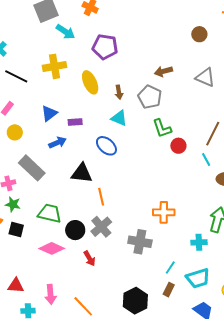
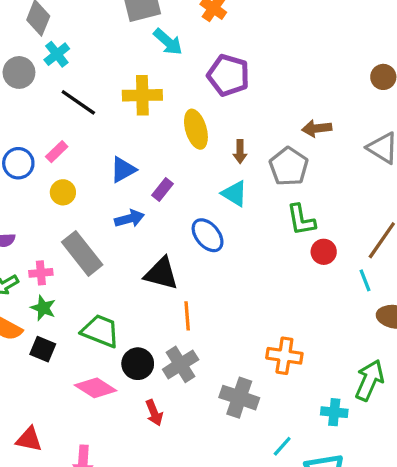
purple rectangle: (75, 122) -> (163, 190), turned -56

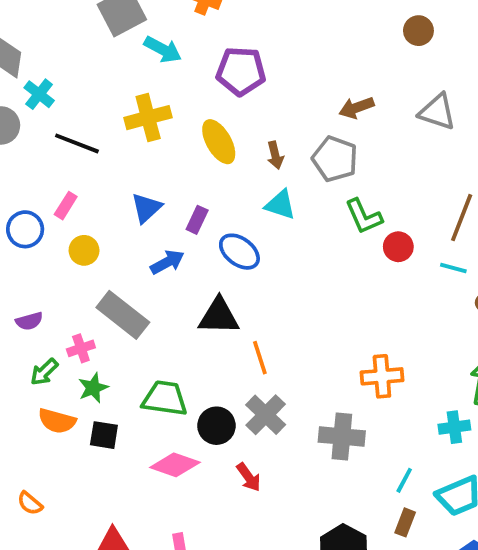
blue ellipse: (208, 235) -> (239, 252), moved
cyan line: (365, 280) -> (453, 268), turned -40
green star: (43, 308) -> (93, 388), turned -30

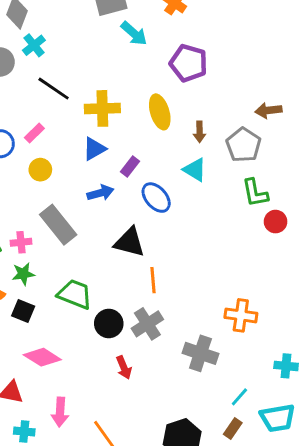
yellow cross: (148, 118) -> (102, 108), moved
pink diamond: (175, 465) -> (42, 357), moved

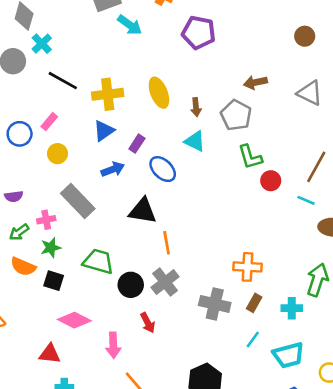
purple pentagon: (189, 63) -> (199, 33), moved
pink arrow: (60, 412) -> (113, 345), moved
brown rectangle: (233, 428) -> (254, 303), moved

